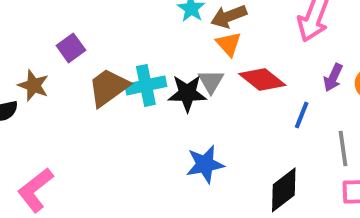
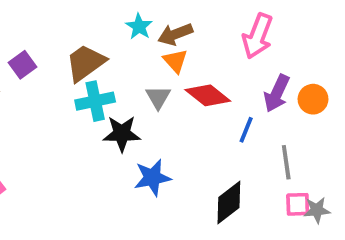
purple arrow: (333, 78) -> (277, 93), size x1.4
brown trapezoid: (108, 87) -> (85, 63), moved
black star: (187, 93) -> (122, 134), moved

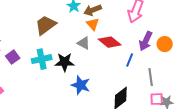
purple square: (22, 65) -> (13, 57), moved
gray triangle: (158, 97) -> (84, 43), turned -32
cyan cross: (95, 101) -> (42, 59), moved
blue star: (152, 178) -> (81, 85), turned 30

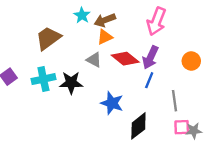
orange triangle: (93, 24) -> (105, 37), turned 48
purple arrow: (146, 41) -> (150, 57), moved
blue star: (81, 85) -> (112, 103), moved

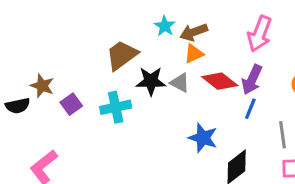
black star: (71, 83) -> (151, 81), moved

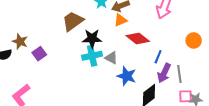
purple arrow: (252, 80) -> (164, 73), moved
gray triangle: (180, 83) -> (111, 58), moved
cyan cross: (116, 107) -> (92, 56), moved

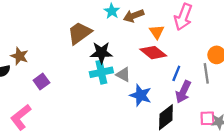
orange triangle: (120, 20) -> (157, 32), moved, turned -40
purple square: (39, 54) -> (41, 81), moved
gray line: (179, 74) -> (206, 73), moved

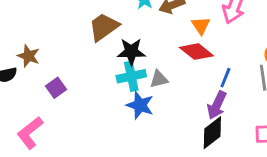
gray triangle: (123, 75) -> (159, 79), turned -42
purple arrow: (183, 92) -> (217, 105), moved
blue star: (141, 95) -> (140, 105), moved

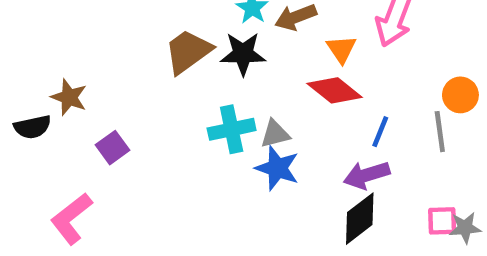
black star: (131, 52) -> (243, 54), moved
blue star: (140, 105) -> (277, 168), moved
purple arrow: (217, 105) -> (367, 175), turned 48

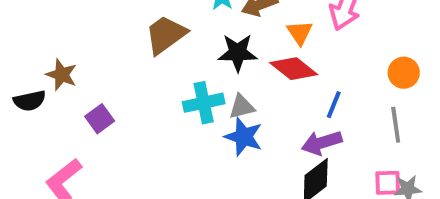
black star: (243, 54) -> (238, 53), moved
gray line: (440, 132) -> (396, 125), moved

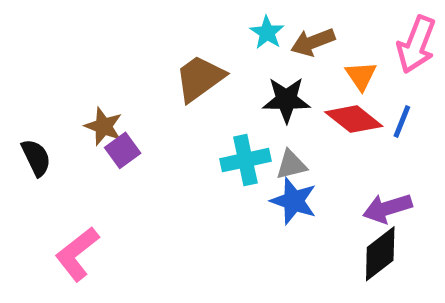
brown star: (62, 75) -> (103, 126), moved
black semicircle: (30, 101) -> (36, 158), turned -104
blue line: (334, 105) -> (402, 122), moved
purple square: (100, 119) -> (123, 150), moved

